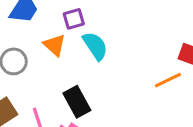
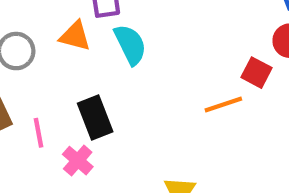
orange triangle: (55, 45) -> (75, 36), turned -35

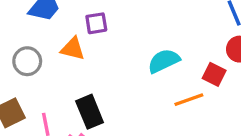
cyan semicircle: (130, 45) -> (164, 61), moved, turned -88

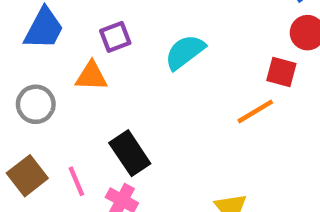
cyan semicircle: (164, 61) -> (185, 52), moved

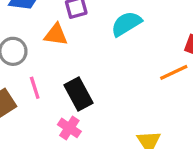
pink line: (76, 181) -> (35, 88), moved

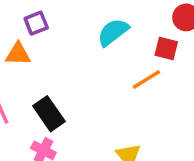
cyan semicircle: (126, 24) -> (113, 32), moved

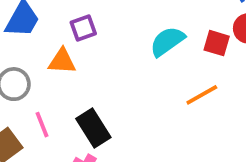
red square: (166, 48) -> (217, 43), moved

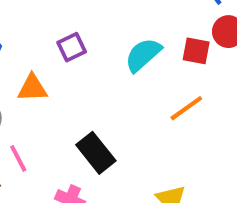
purple square: (83, 28) -> (72, 47), moved
black rectangle: (93, 128) -> (96, 153), moved

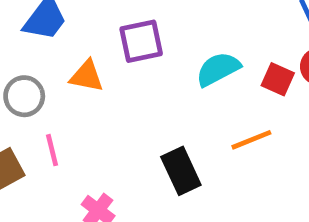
purple square: (72, 47) -> (141, 41), size x1.4
black rectangle: (96, 153) -> (181, 171), moved

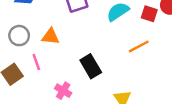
orange triangle: (87, 76) -> (51, 36), moved
black rectangle: (181, 171) -> (91, 66), moved

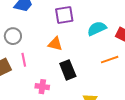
orange triangle: (51, 36) -> (55, 44), moved
pink cross: (63, 91) -> (42, 87), turned -32

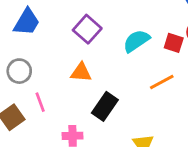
purple square: (64, 15) -> (87, 29), turned -30
black rectangle: (68, 70) -> (105, 106), turned 66

